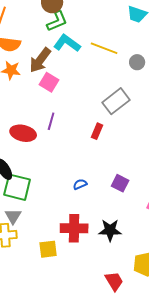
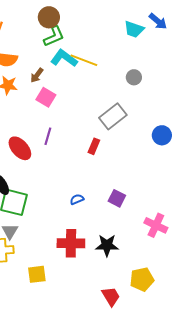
yellow line: (104, 48) -> (84, 60), moved
brown arrow: (40, 60) -> (37, 75), size x0.6
red ellipse: (23, 133) -> (20, 148), turned 35
yellow square: (48, 249) -> (37, 274), moved

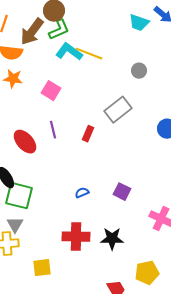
brown arrow: (37, 75) -> (32, 32), moved, size x1.8
purple line: (48, 136) -> (53, 130), turned -30
red rectangle: (94, 146) -> (88, 134), moved

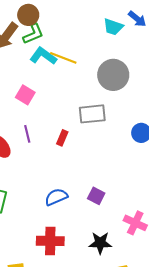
gray circle: (139, 71) -> (113, 75), size x2.0
gray rectangle: (118, 110) -> (92, 114), turned 32
blue semicircle: (82, 193) -> (56, 197), size x1.6
black star: (112, 239) -> (100, 243), moved

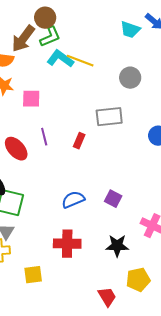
gray circle: (113, 75) -> (130, 78), size x0.7
pink square: (25, 95) -> (31, 99), moved, turned -30

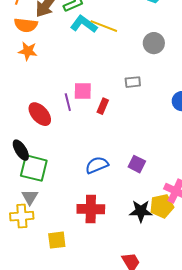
pink square: (31, 99) -> (83, 91), moved
gray rectangle: (109, 117) -> (133, 82), size x0.6
yellow pentagon: (138, 280) -> (162, 206), moved

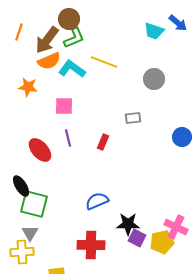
cyan L-shape: (84, 24) -> (72, 69), moved
orange semicircle: (26, 25) -> (49, 61), moved, turned -30
pink square: (83, 91) -> (64, 106), moved
purple square: (137, 164) -> (137, 238), moved
black star: (141, 211) -> (128, 224), moved

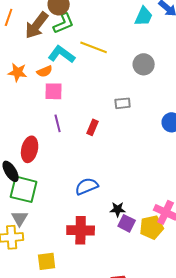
cyan trapezoid: (154, 31) -> (144, 16), turned -85
orange semicircle: (49, 61) -> (45, 71), moved, size x0.7
red ellipse: (40, 150) -> (30, 149), moved, turned 55
black star: (128, 224) -> (118, 209), size x0.7

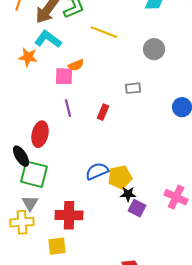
cyan L-shape: (62, 54) -> (48, 39), moved
orange semicircle: (45, 71) -> (76, 65), moved
yellow pentagon: (152, 227) -> (120, 177), moved
red cross: (81, 230) -> (69, 215), moved

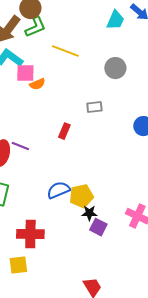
pink square: (64, 76) -> (25, 73), moved
purple line: (68, 108) -> (20, 146), moved, turned -54

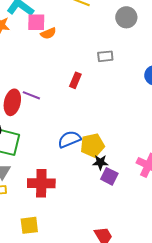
yellow square: (18, 265) -> (29, 225), moved

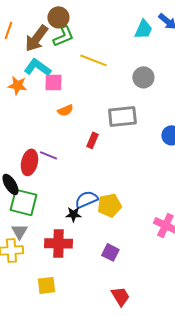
orange semicircle: (48, 33) -> (65, 110), moved
gray rectangle: (105, 56) -> (122, 116), size x1.8
black star: (100, 162) -> (73, 214), moved
purple square: (109, 176) -> (110, 252), moved

